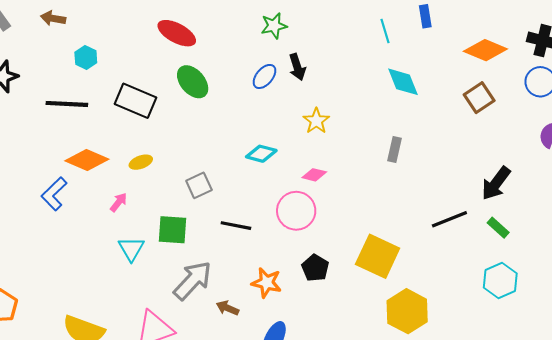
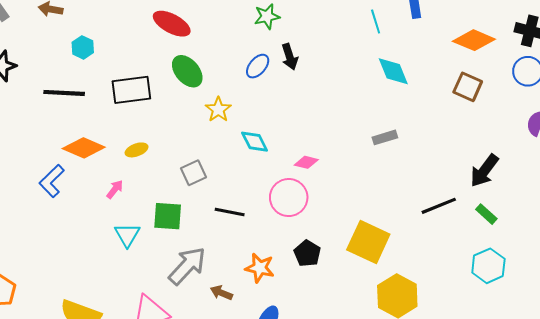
brown square: (479, 98) -> (468, 87), turned -32
black rectangle: (135, 101) -> (131, 90), turned -30
yellow star: (316, 121) -> (218, 110), moved
gray rectangle: (395, 149) -> (385, 137), turned 60
cyan diamond: (261, 154) -> (255, 142), turned 48

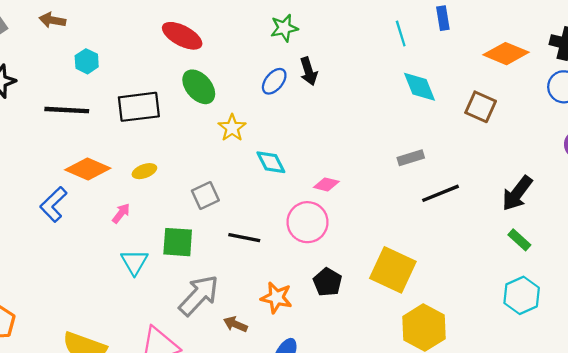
brown square: (468, 87) -> (481, 107), moved
black line: (439, 206) -> (441, 193), moved

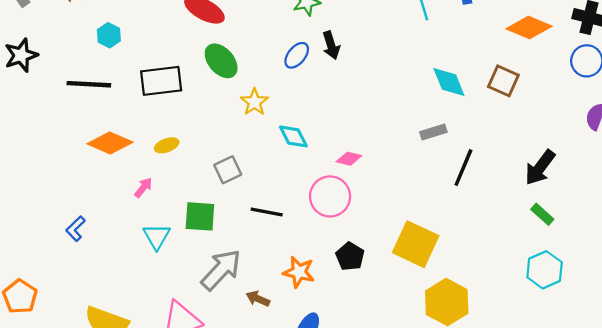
cyan diamond: (420, 87) -> (449, 82), moved
black line: (441, 193) -> (463, 168), turned -45
blue L-shape: (53, 204) -> (76, 229), moved, size x0.7

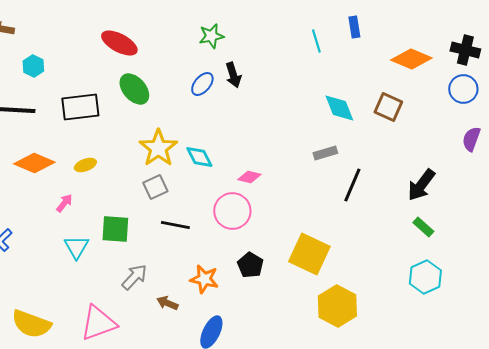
yellow star: (254, 102) -> (158, 148), moved, size x1.5
gray square: (228, 170) -> (155, 187), moved
gray arrow: (221, 270) -> (134, 277), size x0.7

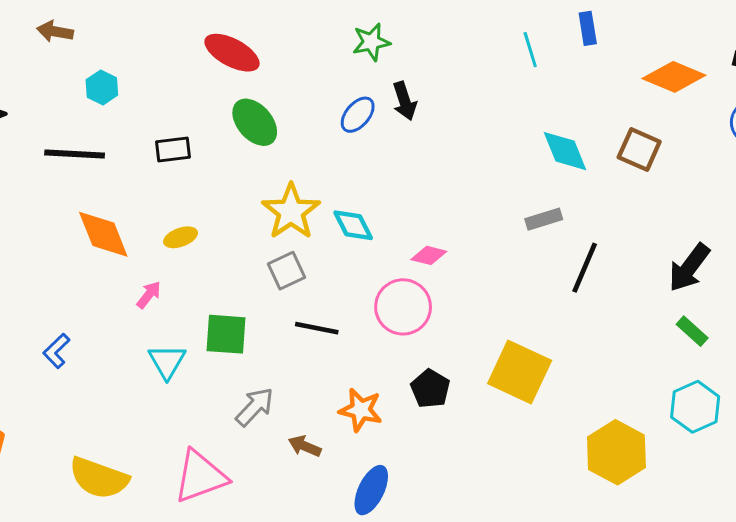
black rectangle: (80, 107) -> (173, 150), size x0.6
orange diamond: (34, 163) -> (103, 234), turned 45
yellow hexagon: (337, 306) -> (616, 452), moved

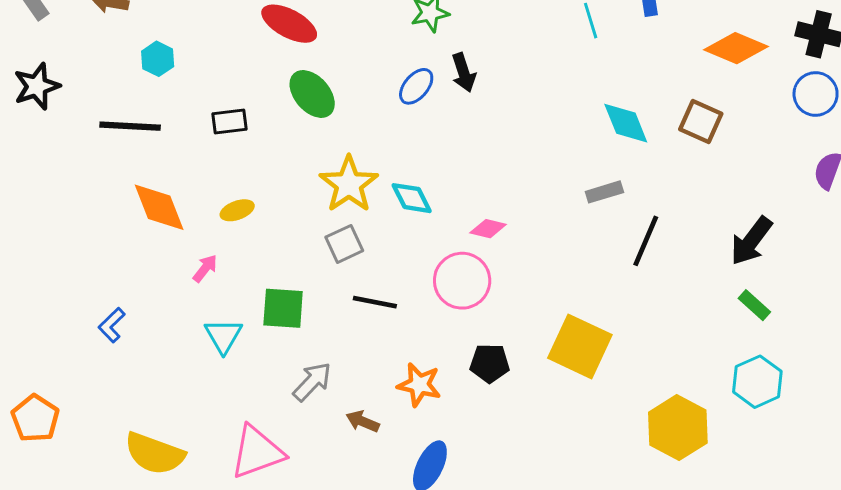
black pentagon: (430, 389) -> (490, 363), turned -30

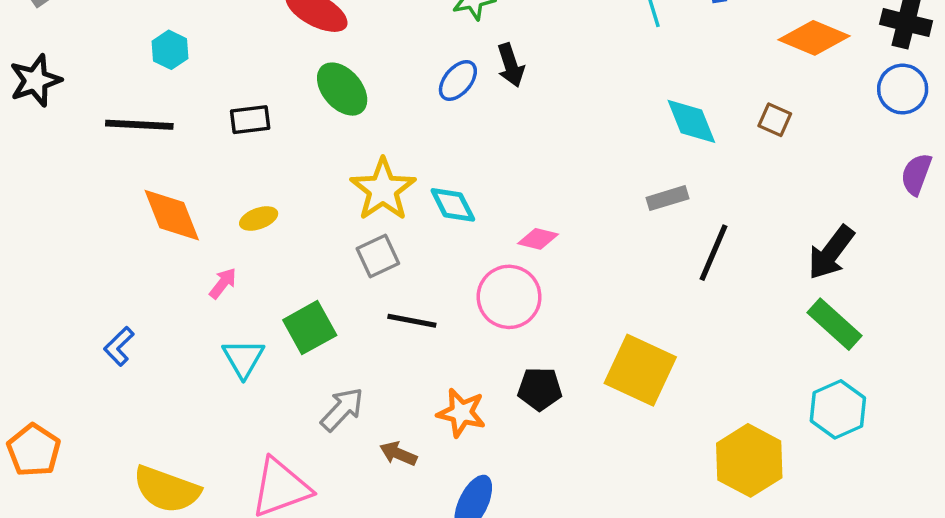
brown square: (701, 122) -> (775, 120), size x0.7
green rectangle: (754, 305) -> (834, 324), size x1.5
green square: (283, 308) -> (310, 328), turned -33

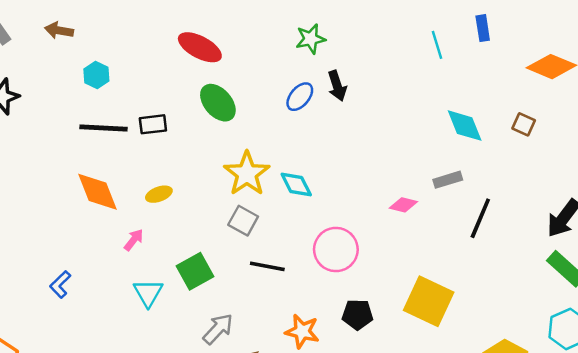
black line: (139, 125) -> (104, 128), moved
pink diamond: (538, 239) -> (403, 205), moved
gray square: (378, 256) -> (243, 221), turned -36

